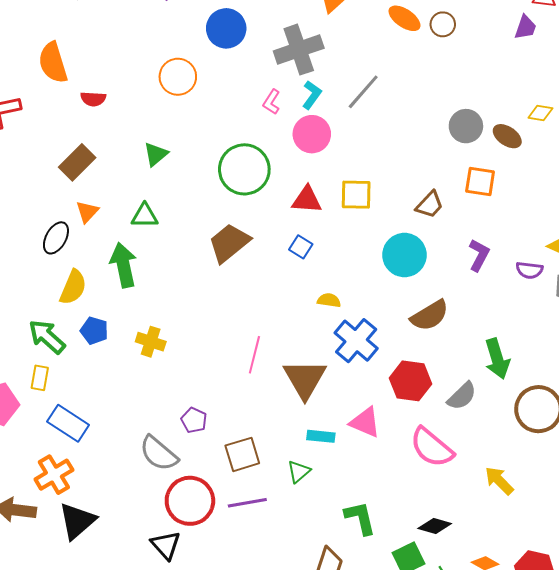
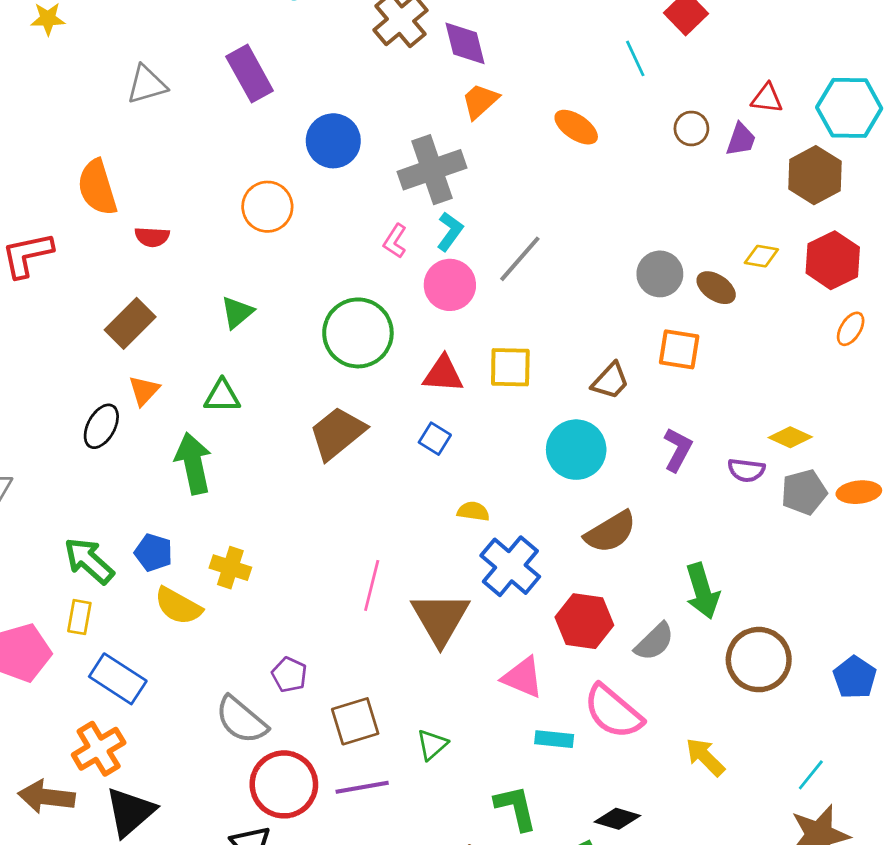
brown circle: (443, 24) -> (691, 128), moved
gray line: (363, 92) -> (520, 259), moved
yellow semicircle: (73, 287) -> (178, 606), moved, turned 96
cyan rectangle: (321, 436) -> (554, 739), moved

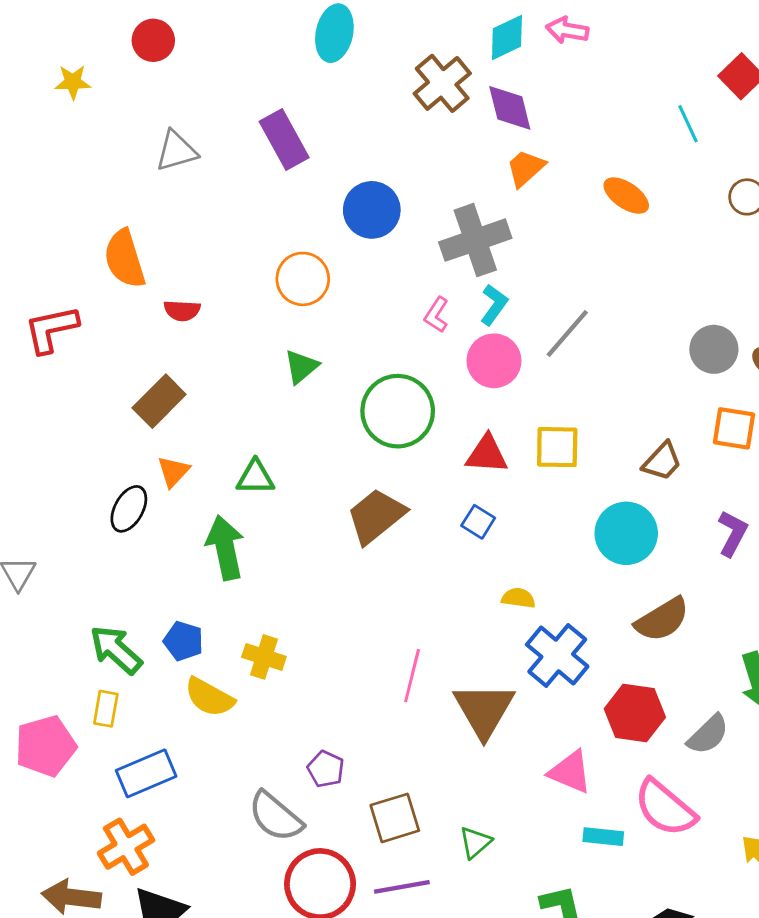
green triangle: (237, 312) -> (301, 367), moved
blue rectangle: (118, 679) -> (146, 773), turned -56

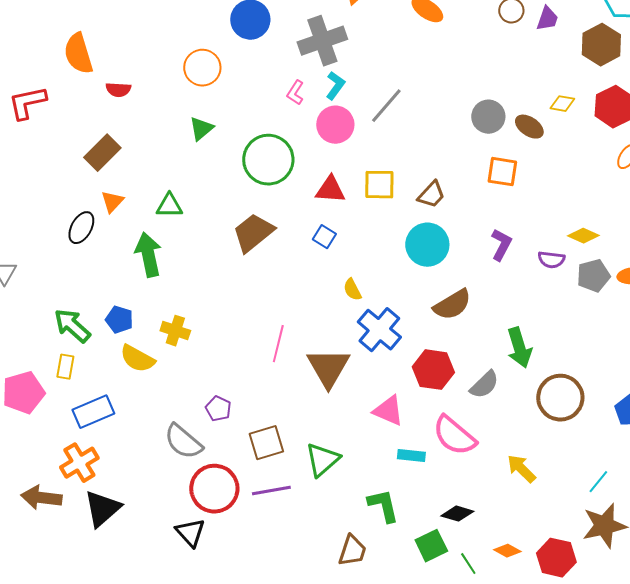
brown trapezoid: (662, 461) -> (431, 195), moved
yellow semicircle: (518, 598) -> (352, 290), turned -125
green triangle: (475, 842) -> (322, 460), size x1.5

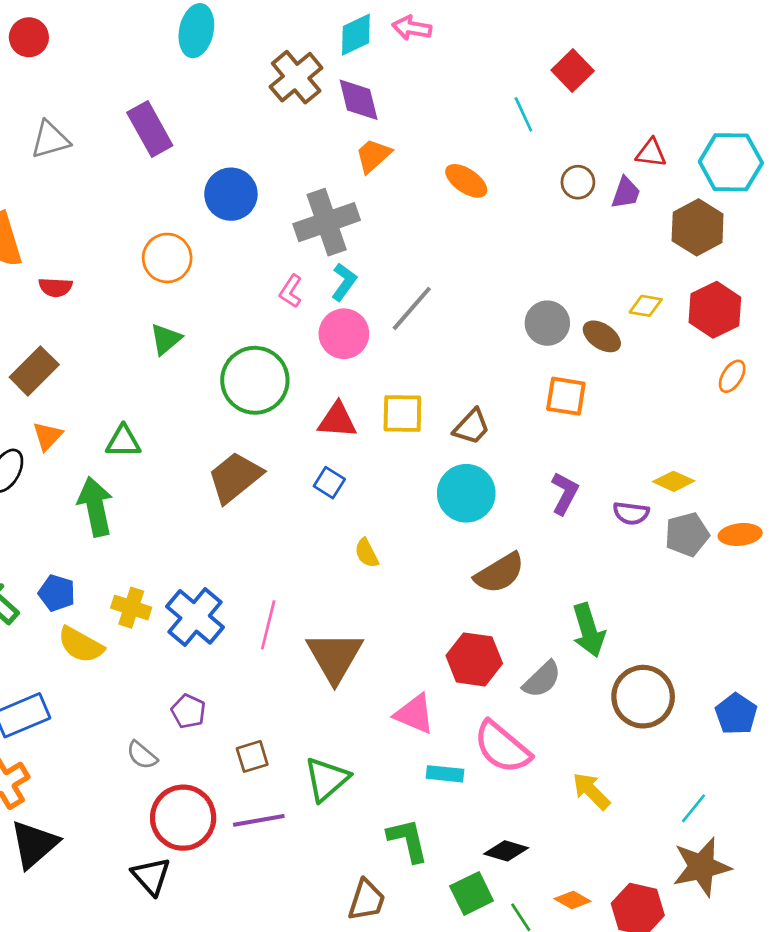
blue cross: (379, 330) -> (195, 617), moved
gray semicircle: (183, 442) -> (142, 755), size x0.6
brown square: (266, 443) -> (252, 756), size x0.7

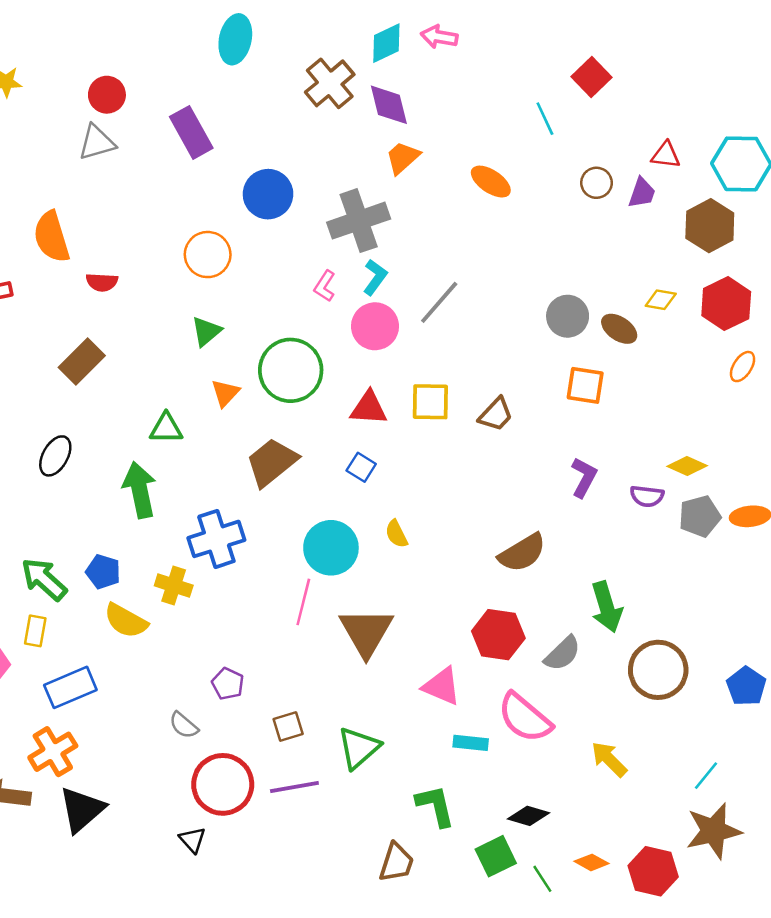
red circle: (29, 37) -> (107, 95), moved
orange triangle: (47, 436) -> (225, 393), moved
cyan circle: (466, 493) -> (331, 548), moved
blue cross: (195, 617) -> (216, 539), moved, turned 32
black triangle: (151, 876) -> (193, 840), size x0.7

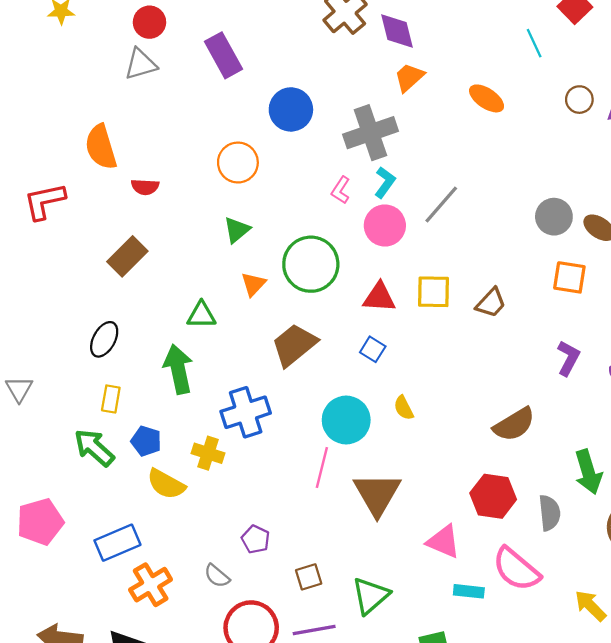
yellow rectangle: (35, 631) -> (111, 399), moved
gray semicircle: (563, 654) -> (550, 513), turned -52
orange cross: (53, 752) -> (151, 585), moved

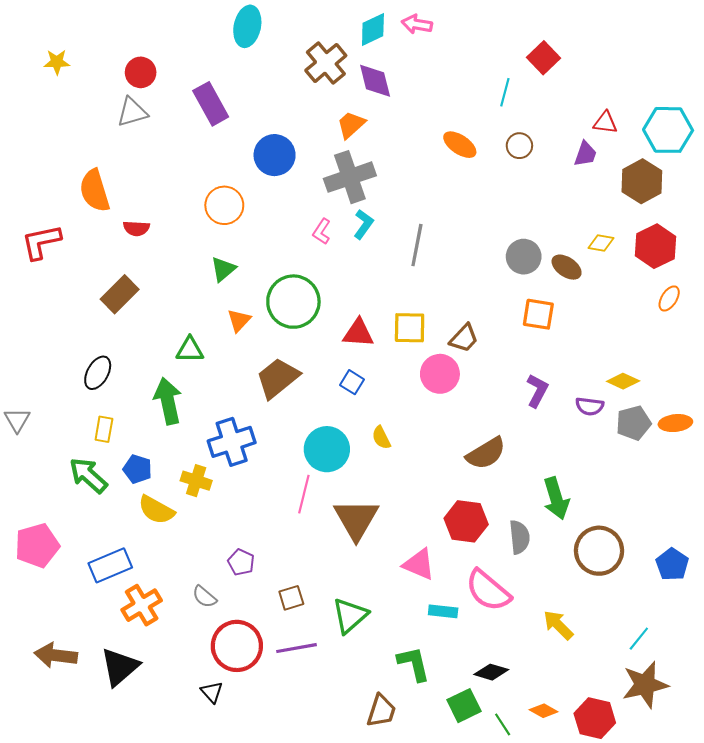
cyan line: (534, 43) -> (505, 92), turned 40
orange trapezoid: (409, 77) -> (351, 125), moved
brown circle: (579, 100) -> (519, 146), moved
gray line: (441, 205) -> (417, 245), turned -30
pink circle: (385, 225) -> (440, 374), moved

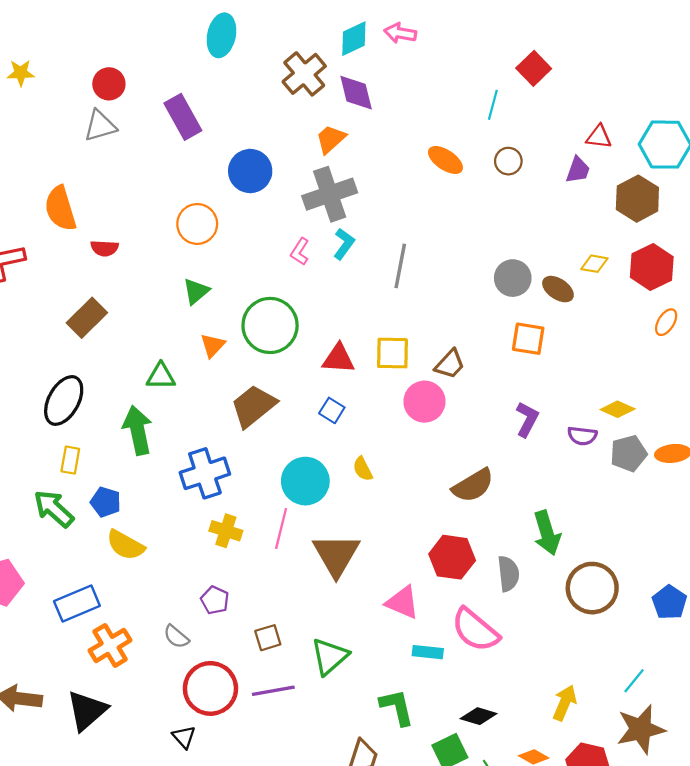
black ellipse: (98, 373) -> (64, 400), size x1.4
yellow cross: (196, 481) -> (226, 531), moved
yellow arrow: (558, 625) -> (565, 703), moved, turned 68

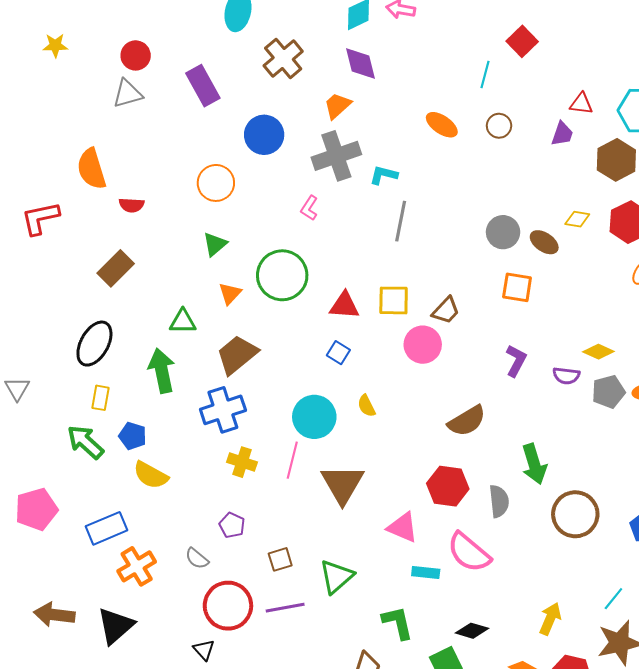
brown cross: (304, 74) -> (283, 58), moved
cyan L-shape: (344, 244) -> (384, 175), moved, turned -112
brown trapezoid: (253, 406) -> (237, 355), moved

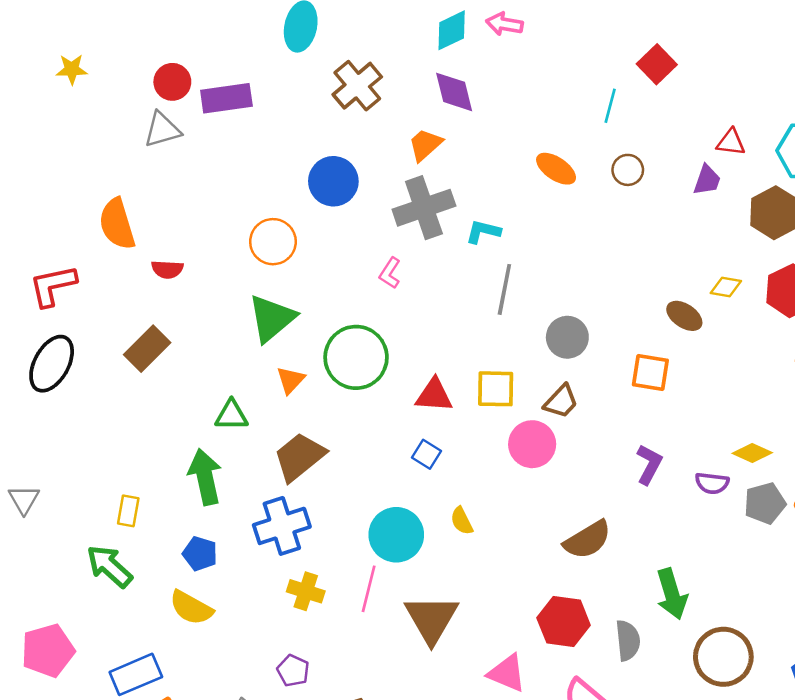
purple rectangle: (203, 86) -> (226, 98), moved, turned -69
gray circle: (503, 232) -> (567, 337), moved
green triangle: (215, 244) -> (272, 318), size x1.6
black ellipse: (94, 344) -> (52, 364), moved
blue pentagon: (133, 436) -> (200, 554), moved

